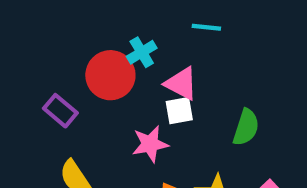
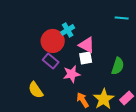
cyan line: (206, 27) -> (122, 18), moved
purple rectangle: (60, 111) -> (51, 61), moved

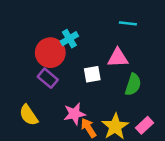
cyan line: (122, 18) -> (128, 23), moved
pink triangle: (87, 45) -> (118, 58), moved, turned -30
pink star: (72, 74) -> (74, 114), moved

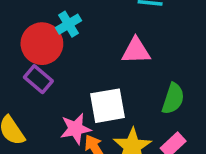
white square: (92, 74) -> (108, 106), moved, size x1.5
green semicircle: (133, 85) -> (173, 99), moved

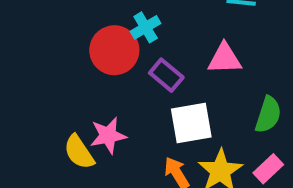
purple rectangle: (38, 79) -> (166, 75), moved
pink star: (76, 129) -> (108, 135), moved

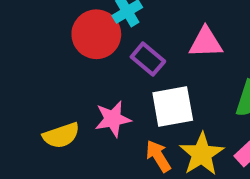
pink star: (108, 135) -> (113, 119), moved
yellow semicircle: (79, 152) -> (61, 135), turned -75

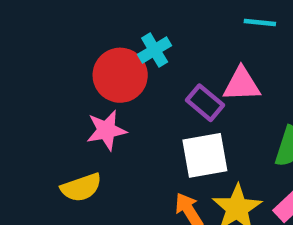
purple rectangle: (148, 59) -> (205, 103), moved
pink star: (113, 119) -> (106, 130), moved

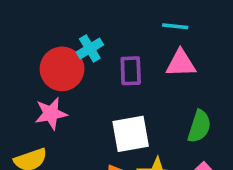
pink triangle: (242, 84) -> (181, 63), moved
purple rectangle: (205, 103) -> (131, 71), moved, turned 48

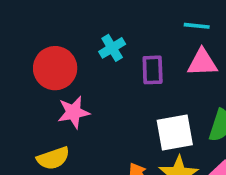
red circle: (62, 69) -> (55, 68), moved
white square: (131, 134) -> (175, 133), moved

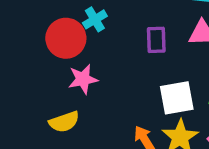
cyan cross: (112, 48) -> (95, 19), moved

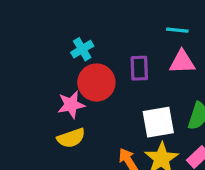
red circle: (66, 38) -> (96, 82), moved
yellow semicircle: (64, 122) -> (71, 138), moved

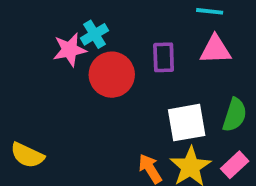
pink star: (71, 105) -> (70, 50), moved
yellow semicircle: (71, 138) -> (27, 155), moved, turned 44

